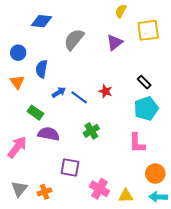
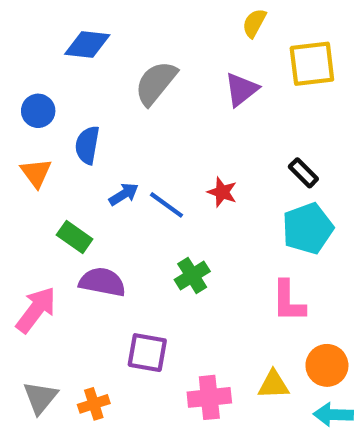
pink cross: (99, 189) -> (209, 397), turned -36
yellow triangle: (126, 196) -> (273, 385), moved

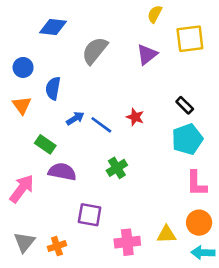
pink L-shape: (288, 301) -> (196, 183), moved

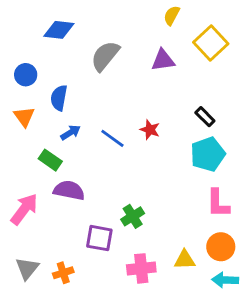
yellow square: (190, 39) -> (211, 43), turned -36
purple triangle: (147, 54) -> (163, 60), turned 30
blue arrow: (75, 118) -> (70, 133), moved
green cross: (117, 168) -> (133, 216), moved

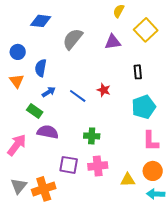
black rectangle: (205, 117) -> (138, 72), moved, turned 40
green cross: (133, 216) -> (92, 136), moved, turned 35
pink cross: (141, 268) -> (98, 166), moved
orange cross: (63, 273) -> (44, 189), size x1.6

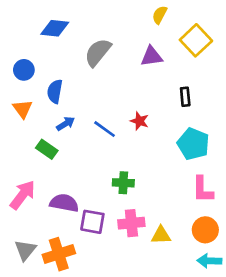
cyan pentagon: (144, 107) -> (193, 144), turned -30
purple semicircle: (48, 132) -> (64, 203), moved
yellow triangle: (128, 180) -> (161, 235), moved

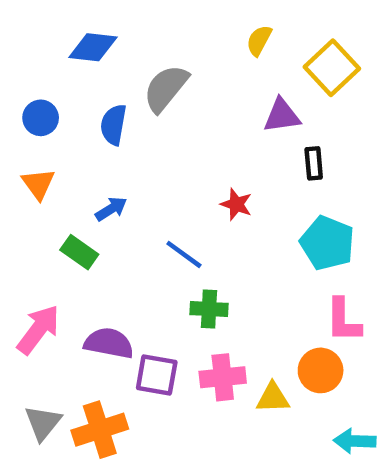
yellow semicircle: (160, 15) -> (259, 40), moved
purple triangle: (152, 56) -> (282, 116), moved
blue semicircle: (55, 91) -> (113, 125), moved
blue line: (105, 129) -> (184, 254), moved
orange circle: (205, 230) -> (321, 370), moved

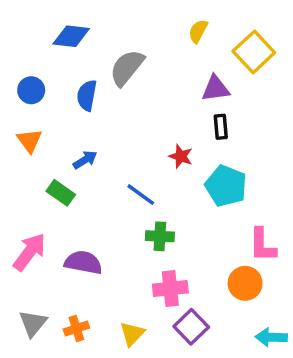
black rectangle: (314, 163) -> (221, 127), moved
cyan pentagon: (327, 243) -> (226, 186), moved
purple square: (157, 375) -> (191, 327), moved, turned 36
yellow triangle: (273, 398) -> (132, 334), moved, turned -44
orange cross: (100, 430) -> (76, 329), size x0.6

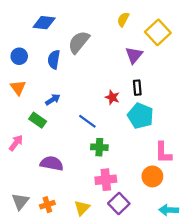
purple triangle: (216, 88) -> (134, 55), turned -42
black rectangle: (221, 127) -> (137, 88), moved
pink arrow: (29, 252) -> (16, 143), moved, size x0.7

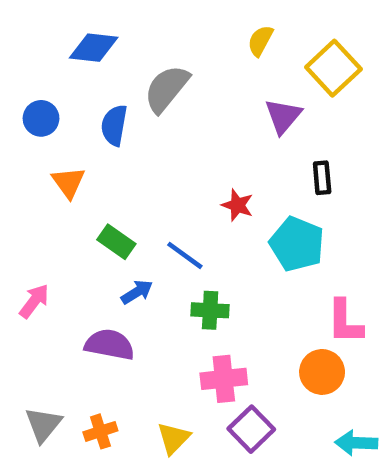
orange triangle: (18, 88) -> (68, 182), moved
black rectangle: (137, 88) -> (322, 178), moved
blue arrow: (53, 100) -> (137, 292), moved
green rectangle: (38, 120) -> (116, 242), moved

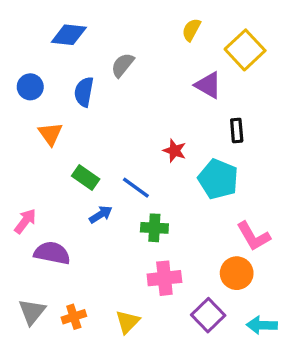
gray semicircle: (167, 89) -> (123, 65), size x0.7
purple triangle: (283, 116) -> (208, 85), turned -40
pink L-shape: (345, 322) -> (253, 236), turned -30
purple semicircle: (110, 345) -> (52, 253), moved
purple square: (251, 429) -> (208, 315), moved

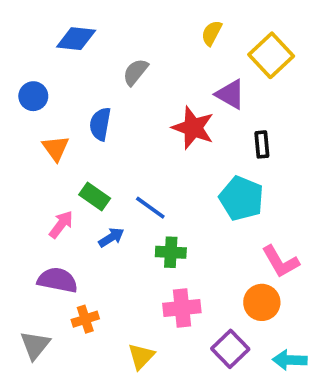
blue semicircle: (84, 92) -> (100, 124), moved
red star: (175, 151) -> (193, 128), moved, size x1.6
pink arrow: (25, 221) -> (61, 224), moved
orange cross: (74, 317) -> (85, 319), moved

